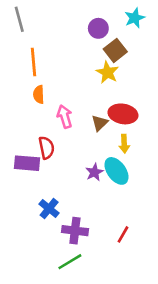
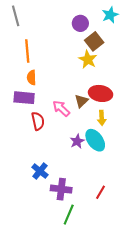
pink arrow: (65, 116) -> (61, 108), moved, turned -30
purple rectangle: (27, 163) -> (24, 98), moved
green line: (70, 262) -> (69, 215), moved, turned -36

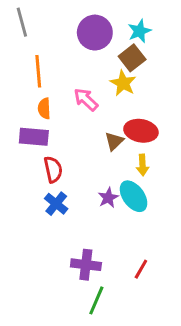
cyan star: (110, 15) -> (139, 31), moved
purple circle: (80, 23) -> (95, 33), moved, size x1.5
pink arrow: (61, 108) -> (86, 99), moved
blue cross: (40, 171) -> (56, 204), moved

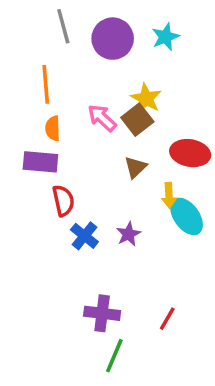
gray line: (22, 22) -> (63, 26), moved
brown square: (132, 58) -> (137, 120), moved
red ellipse: (141, 131) -> (190, 153), moved
cyan ellipse: (134, 196) -> (187, 216), moved
blue cross: (56, 204) -> (84, 236), moved

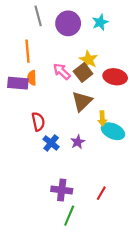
red ellipse: (190, 153) -> (115, 77), moved
purple rectangle: (40, 162) -> (18, 83), moved
brown triangle: (136, 167) -> (82, 101), size x1.5
cyan ellipse: (187, 216) -> (113, 131), turned -30

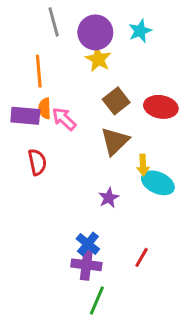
yellow star: (88, 60) -> (98, 59), moved
pink arrow: (62, 71) -> (64, 119), moved
red semicircle: (38, 122) -> (37, 162), moved
blue cross: (51, 143) -> (88, 244), moved
red line: (101, 193) -> (142, 257), moved

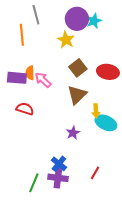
purple circle: (95, 32) -> (77, 19), moved
orange line: (39, 71) -> (22, 35), moved
red semicircle: (37, 162) -> (25, 109), turned -60
green line: (97, 301) -> (34, 183), moved

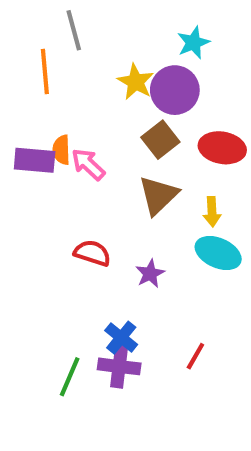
purple circle: (77, 19) -> (175, 90), moved
red semicircle: (25, 109) -> (92, 253), moved
yellow arrow: (96, 111) -> (212, 212), moved

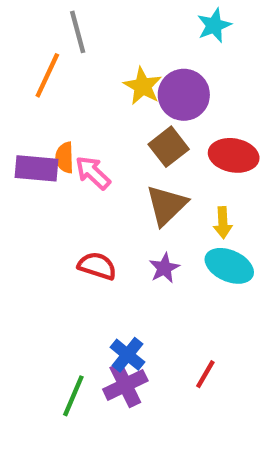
cyan star: (193, 43) -> (214, 25), moved
orange line: (45, 72) -> (47, 75), turned 30
purple star: (150, 274) -> (164, 268), moved
purple cross: (119, 366) -> (125, 385), turned -33

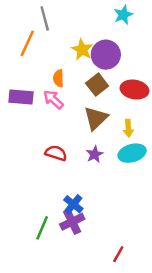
orange semicircle: (65, 158) -> (58, 78), moved
cyan ellipse: (229, 266) -> (132, 153), turned -40
red line: (205, 374) -> (118, 254), moved

